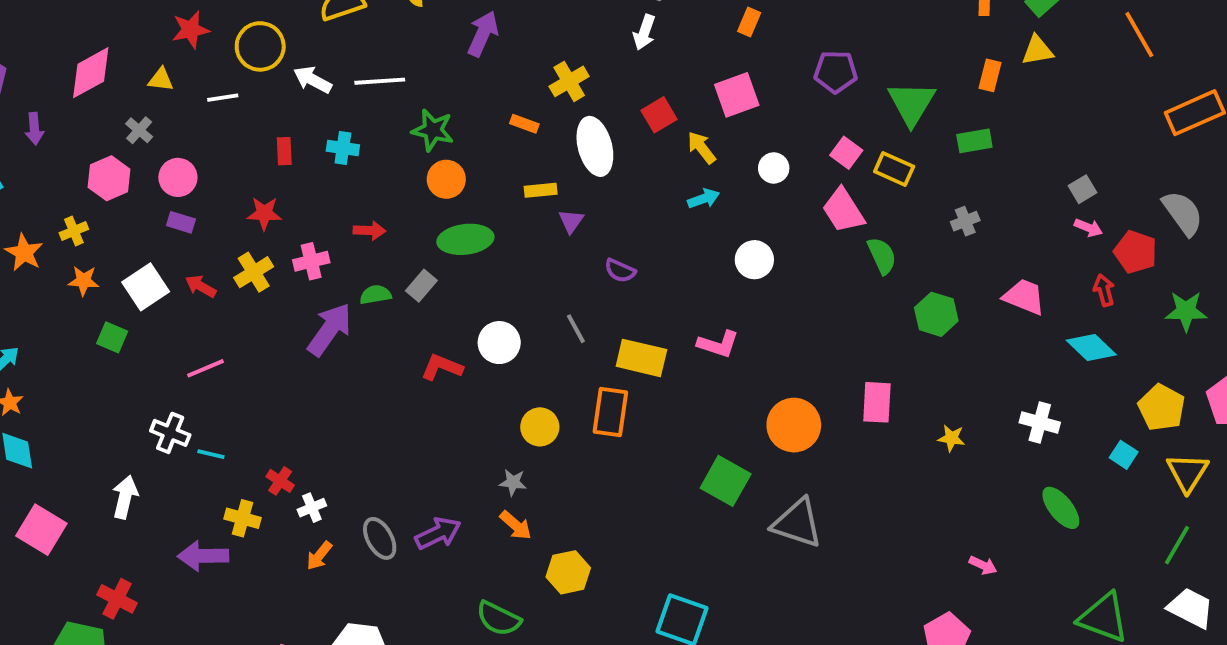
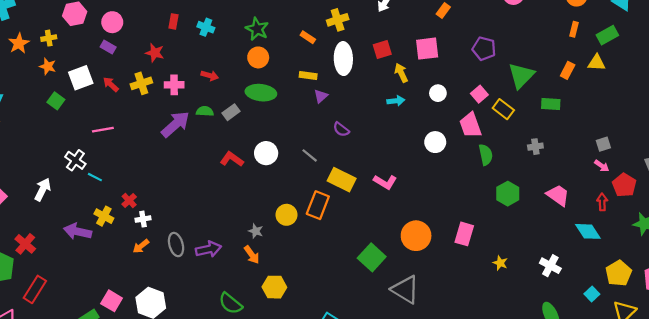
white circle: (754, 260) -> (435, 142), moved
gray line: (576, 329) -> (310, 155), turned -35
yellow circle: (540, 427) -> (286, 215), moved

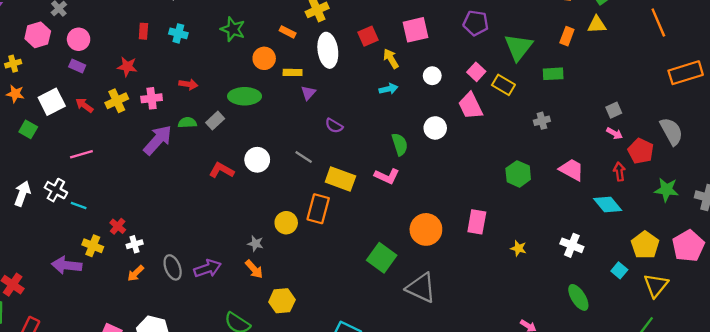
orange circle: (258, 57) -> (264, 58), moved
green semicircle: (486, 155) -> (400, 144), moved
white arrow: (43, 189) -> (22, 194), moved

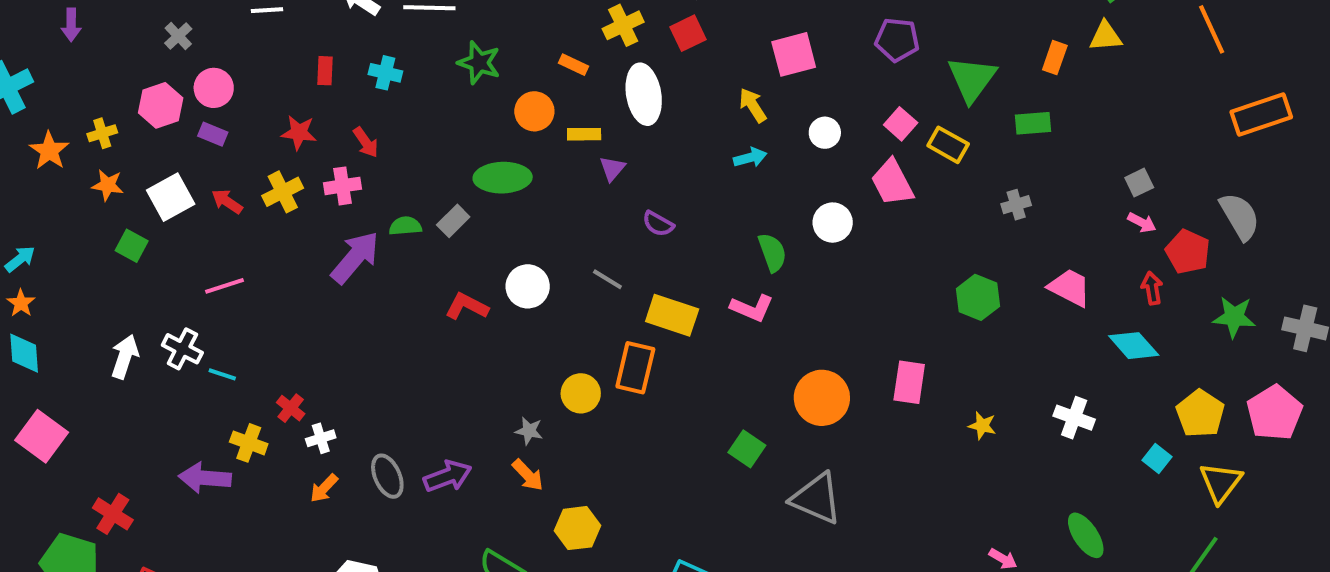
pink hexagon: (38, 35) -> (161, 105), moved
red square: (368, 36) -> (688, 33), moved
red arrow: (188, 84) -> (366, 142), moved, turned 48
green square: (382, 258) -> (747, 449), size x0.7
green ellipse: (578, 297) -> (1086, 535), moved

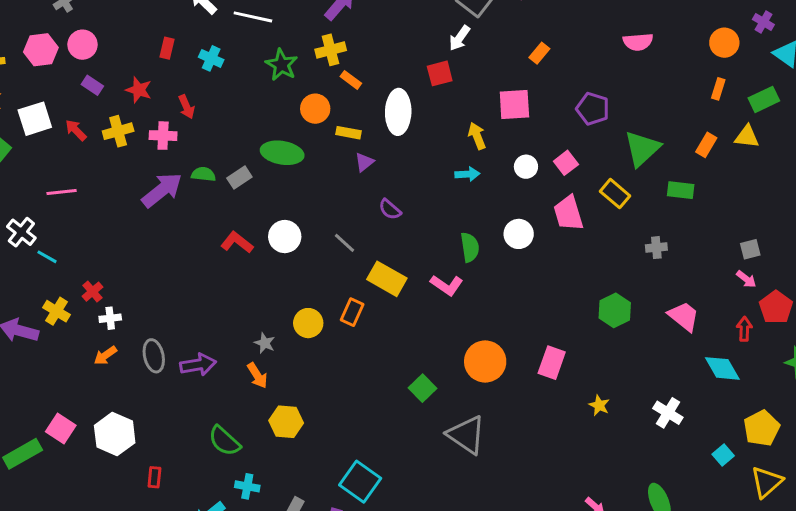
yellow cross: (623, 25) -> (331, 50), moved
pink square: (901, 124) -> (566, 163), moved
purple rectangle: (213, 134) -> (92, 85), moved
orange rectangle: (635, 368) -> (352, 312), size x0.7

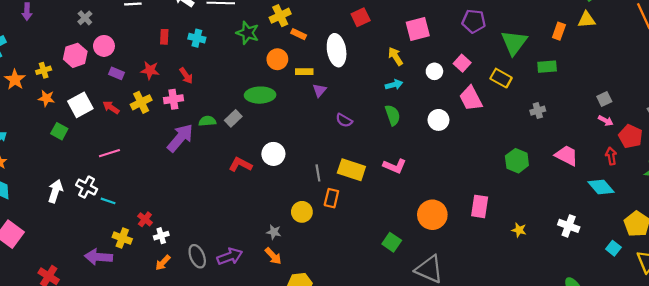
gray line: (345, 243) -> (318, 173), moved, turned 49
green semicircle: (470, 247) -> (393, 115), moved

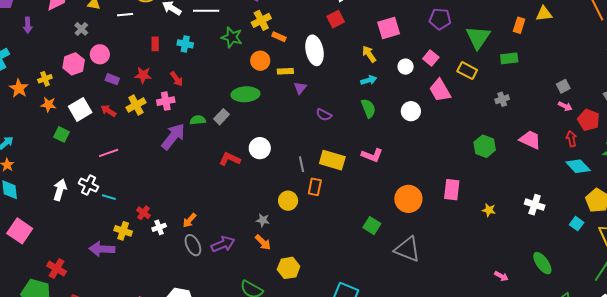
cyan diamond: (601, 187) -> (578, 166), moved
orange arrow: (163, 263) -> (189, 220), moved

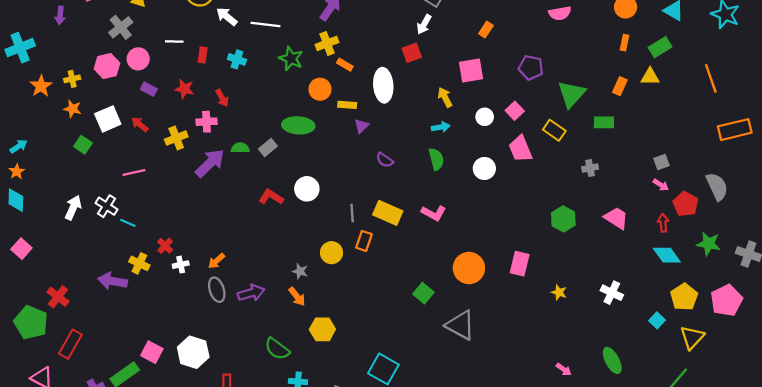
white line: (125, 15) -> (174, 42), moved
gray cross: (81, 29) -> (121, 27), size x1.5
yellow cross: (136, 105) -> (176, 138), moved
pink square: (20, 231) -> (21, 249), size x0.7

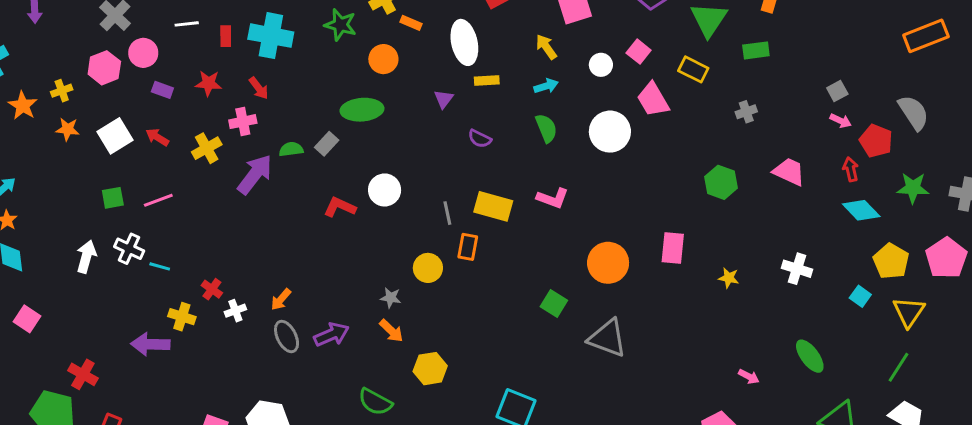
cyan cross: (237, 59) -> (271, 36), size x1.8
yellow rectangle: (347, 105) -> (487, 81), moved
green square: (83, 145) -> (113, 198), moved, turned -36
white circle: (484, 168) -> (610, 132), size x1.4

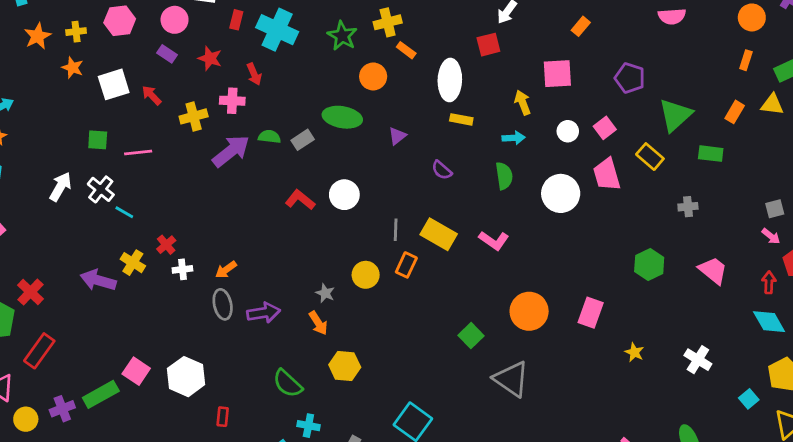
pink circle: (143, 53) -> (175, 20), moved
purple triangle: (444, 99) -> (397, 136), moved

